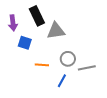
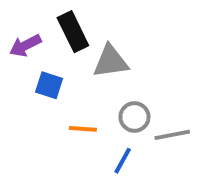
purple arrow: (13, 23) -> (25, 46), turned 70

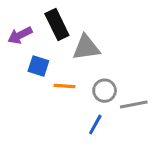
orange line: (83, 129) -> (65, 86), moved

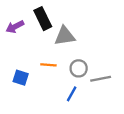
blue square: (38, 66) -> (21, 78), moved

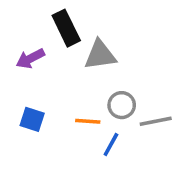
purple arrow: (15, 27) -> (30, 59), moved
orange line: (48, 65) -> (88, 121), moved

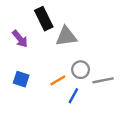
purple arrow: (30, 59) -> (20, 39), turned -102
orange line: (88, 121) -> (58, 80), turned -35

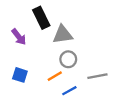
gray circle: (81, 70) -> (68, 59), moved
blue line: (73, 96) -> (69, 91), turned 32

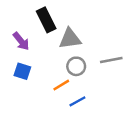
blue square: (20, 75) -> (22, 71), moved
gray line: (97, 76) -> (111, 60), moved

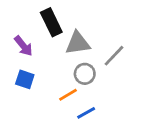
gray line: (111, 60) -> (114, 56), moved, turned -35

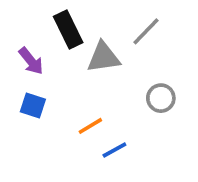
gray line: (114, 56) -> (146, 31), moved
gray circle: (85, 74) -> (161, 98), moved

